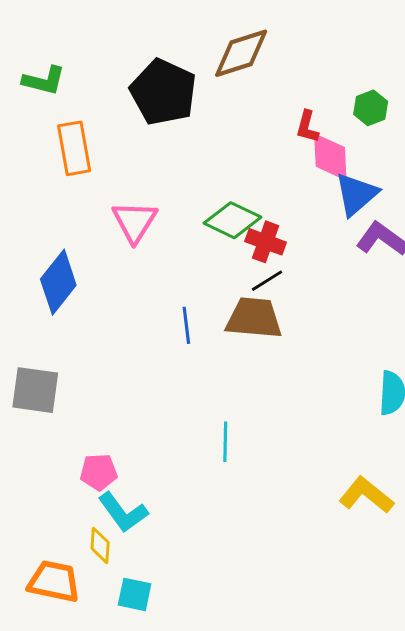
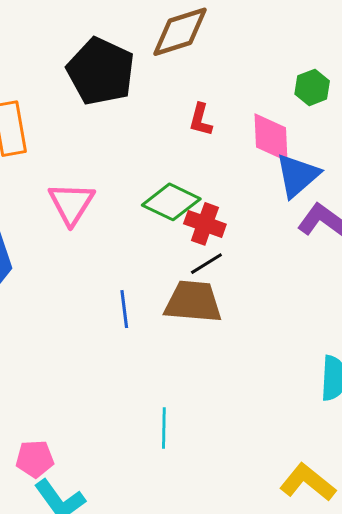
red L-shape: (307, 127) -> (201, 120), moved

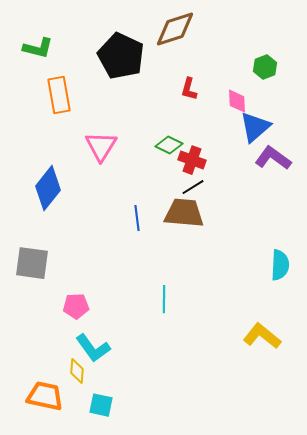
pink diamond: (271, 137) -> (237, 101), size x0.7
green diamond: (171, 202) -> (169, 145), size x0.7
pink pentagon: (35, 459) -> (76, 306), moved

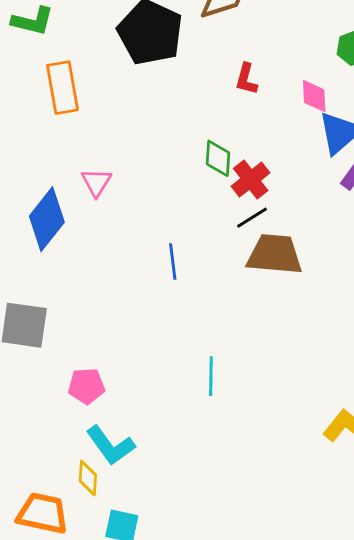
green diamond: (169, 145) -> (218, 158), turned 68
pink triangle: (101, 146) -> (96, 182), moved, size x0.7
red cross: (192, 160) -> (251, 180), turned 32
brown trapezoid: (184, 213) -> (275, 254), moved

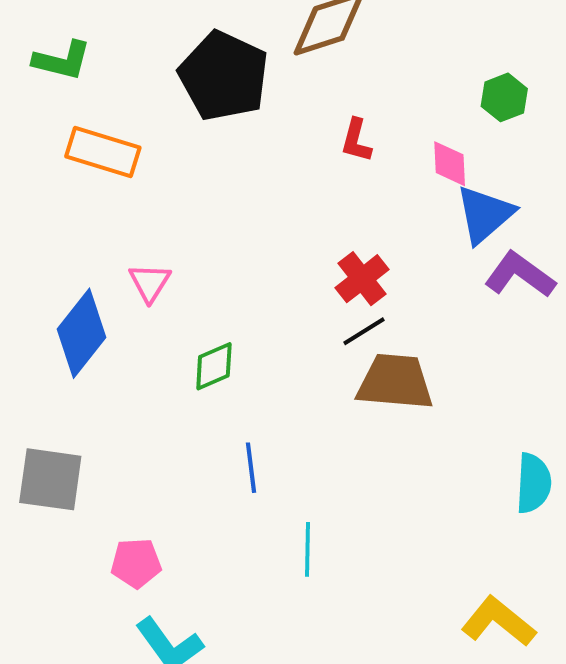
orange rectangle: (62, 88) -> (103, 152), turned -63
green diamond: (218, 158) -> (214, 366), moved, turned 63
blue line: (173, 262) -> (251, 468), moved

